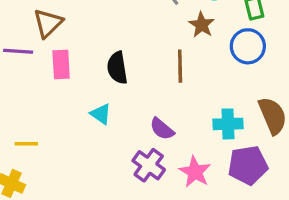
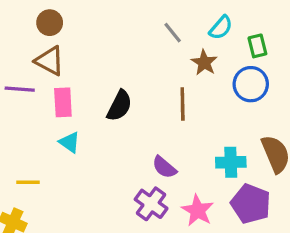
brown triangle: (48, 23) -> (50, 61), turned -48
black semicircle: (117, 68) -> (119, 106), turned -144
cyan triangle: (101, 114) -> (70, 142), moved
purple pentagon: (248, 165) -> (251, 204), turned 30

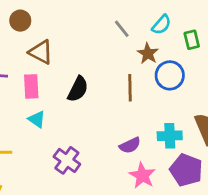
brown triangle: (50, 61) -> (41, 52), moved
blue circle: (251, 84) -> (170, 75), moved
purple semicircle: (164, 167) -> (130, 145), moved, turned -65
purple cross: (151, 204) -> (67, 160), moved

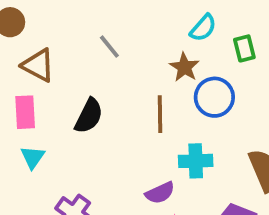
gray line: (122, 29) -> (109, 47), moved
cyan triangle: (37, 119) -> (33, 157), turned 30
cyan cross: (170, 136) -> (196, 161), moved

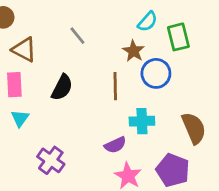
green rectangle: (244, 48) -> (178, 37), size x1.4

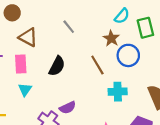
brown line: (115, 86) -> (97, 65), turned -30
purple semicircle: (115, 145) -> (68, 108), moved

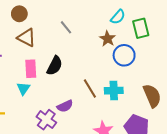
brown circle: (12, 13) -> (19, 14), moved
pink rectangle: (21, 64) -> (31, 69), moved
brown line: (97, 65) -> (90, 88), moved

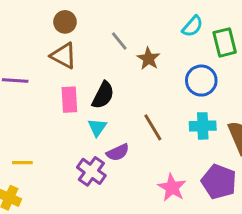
brown circle: (19, 14) -> (65, 22), moved
brown star: (108, 39) -> (149, 59), moved
cyan triangle: (23, 88) -> (97, 127), moved
cyan cross: (114, 91) -> (203, 126), moved

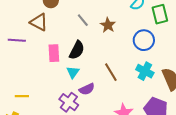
gray line: (119, 41) -> (83, 20), moved
brown triangle: (64, 56) -> (39, 22), moved
cyan cross: (203, 126) -> (145, 71), turned 30

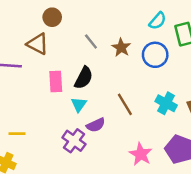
blue circle: (144, 40) -> (155, 55), moved

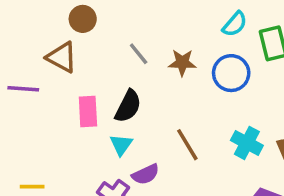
brown star: (121, 48) -> (182, 63), turned -30

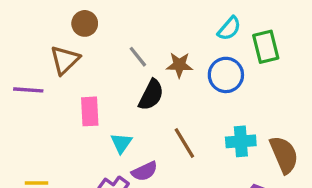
brown triangle: (62, 57) -> (65, 60), turned 48
black semicircle: (128, 106) -> (151, 95), moved
cyan cross: (247, 143) -> (241, 141), turned -32

